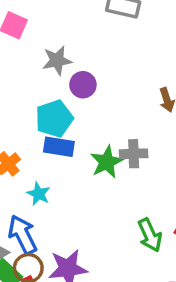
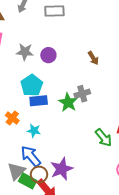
gray star: (57, 61) -> (25, 52), turned 30
purple circle: (83, 85) -> (48, 55), moved

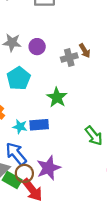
gray cross: (82, 94) -> (69, 58), moved
blue rectangle: (39, 101) -> (39, 125), moved

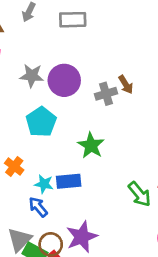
purple circle: (37, 47) -> (64, 80), size x1.5
blue arrow: (16, 154) -> (38, 207), moved, size x0.7

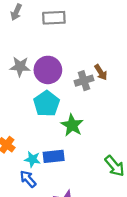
cyan pentagon: (41, 122) -> (46, 104), moved

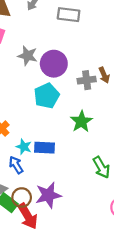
green star: (72, 125) -> (81, 121), moved

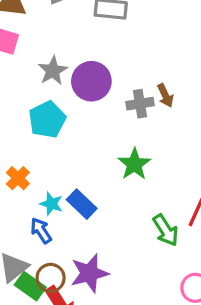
gray star: (28, 56) -> (53, 71), turned 30
cyan pentagon: (47, 96) -> (47, 119), moved
blue rectangle: (44, 148) -> (82, 204), turned 42

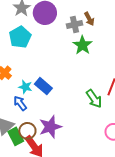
green star: (134, 164) -> (82, 45), moved
green rectangle: (30, 286) -> (16, 136), turned 30

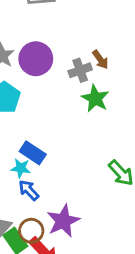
blue rectangle: (43, 86) -> (33, 153), moved
blue arrow: (20, 103) -> (29, 190), moved

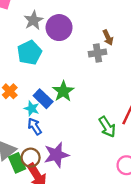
gray cross: (80, 70) -> (98, 53), moved
green star: (95, 98) -> (63, 91), moved

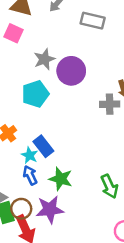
green star: (63, 91) -> (61, 179), moved, turned -30

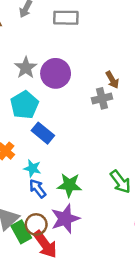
blue rectangle: (43, 146) -> (43, 133), moved

